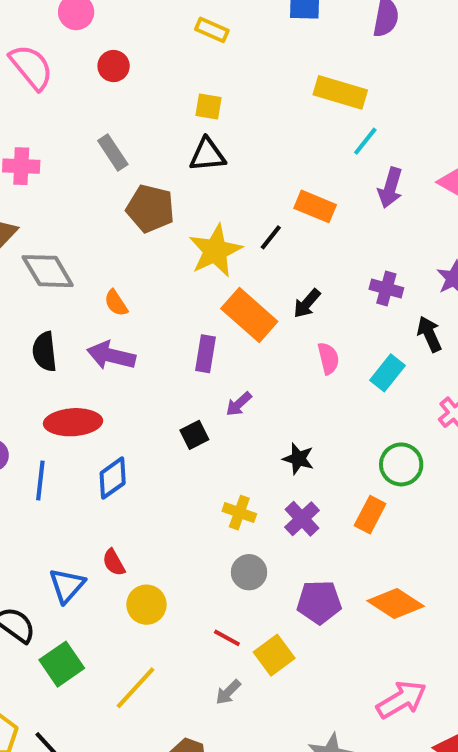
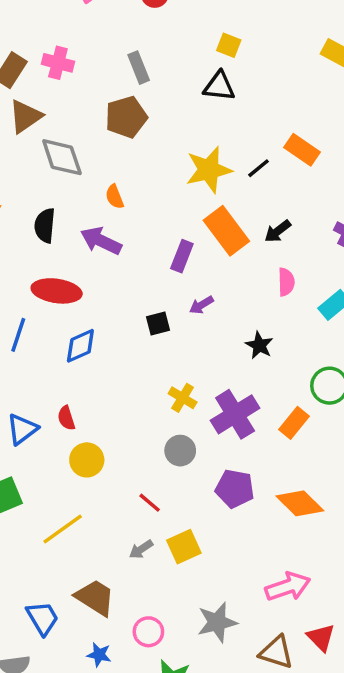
brown pentagon: (150, 208) -> (126, 117), moved, turned 30
black star: (298, 459) -> (259, 345), moved
purple cross: (302, 519) -> (235, 414), size x1.5
yellow square: (274, 655) -> (184, 547), moved

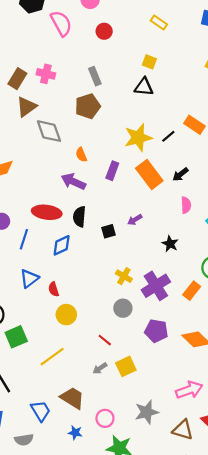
black semicircle: (45, 226) -> (79, 217), moved
purple rectangle: (182, 256) -> (112, 171), moved
blue triangle: (22, 429) -> (29, 279), moved

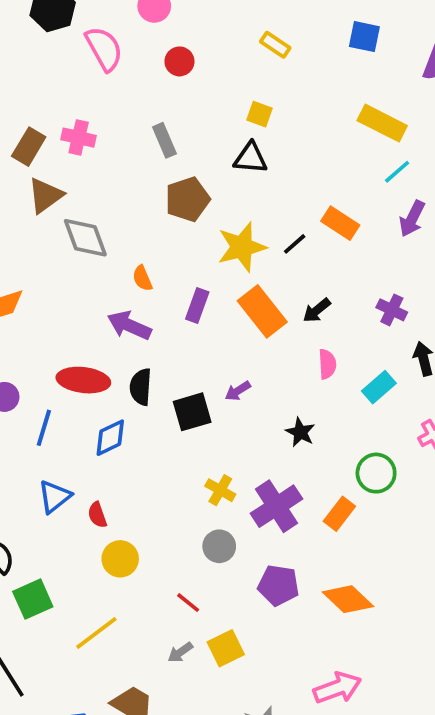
brown pentagon: (88, 106) -> (187, 199), moved
black square: (109, 231) -> (192, 412), size x1.5

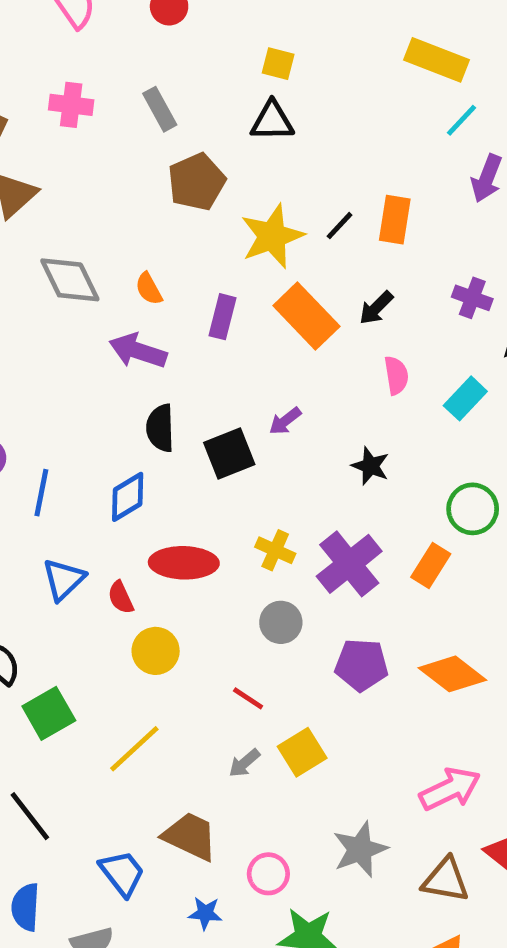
pink cross: (79, 138) -> (71, 105), moved
orange rectangle: (340, 223) -> (395, 220), moved, turned 72
gray diamond: (85, 238) -> (70, 280), moved
red ellipse: (83, 380) -> (184, 563), moved

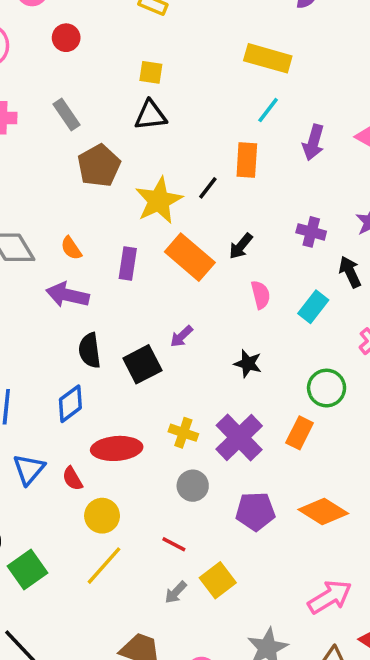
cyan line: (462, 120) -> (268, 110), moved
orange rectangle: (395, 220) -> (247, 160), moved
yellow line: (134, 749) -> (104, 566), moved

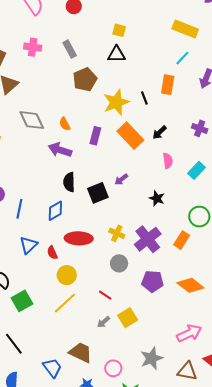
black line: (208, 188) -> (144, 98), turned -64

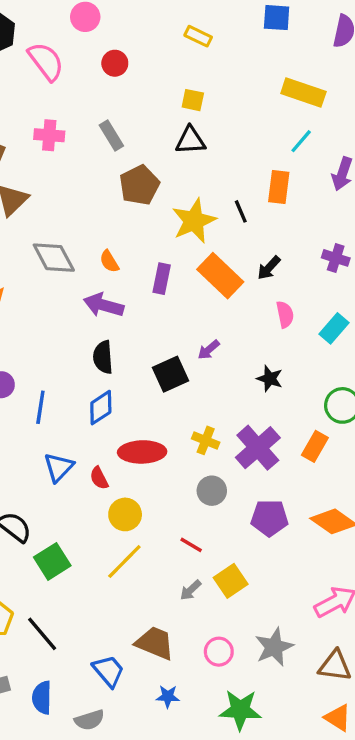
black semicircle: (69, 182) -> (103, 357), moved
pink circle: (113, 368) -> (219, 652), moved

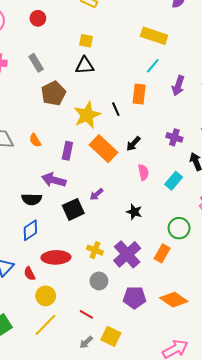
purple arrow: (104, 305) -> (54, 180), moved
black semicircle: (103, 357) -> (32, 199), turned -84
yellow square: (231, 581) -> (111, 336), turned -30

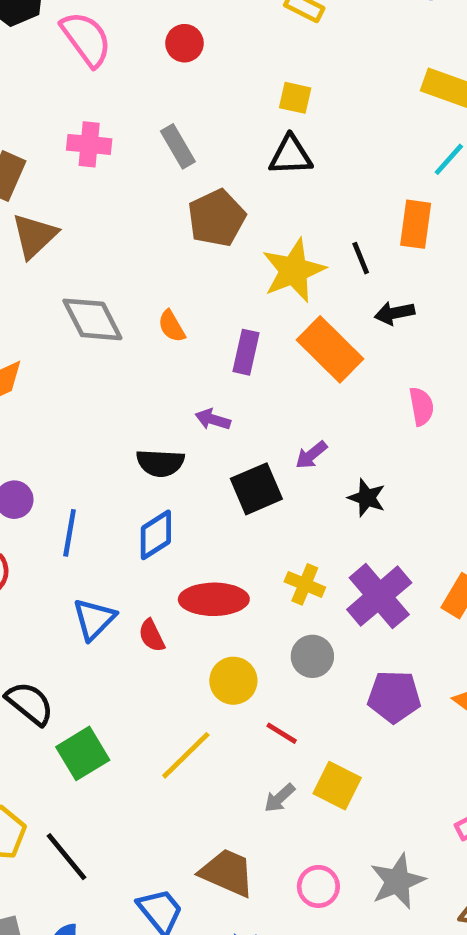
black arrow: (133, 144) -> (395, 313), moved, turned 35
purple arrow: (54, 180) -> (213, 419), size x0.6
black star: (134, 212) -> (367, 498), moved
yellow circle: (46, 296) -> (233, 681), moved

